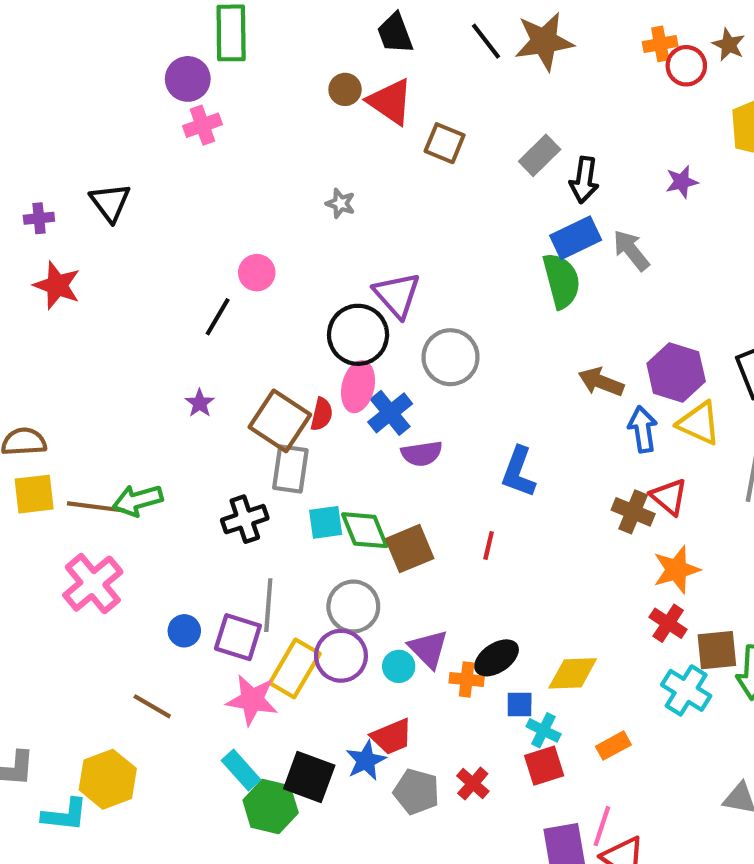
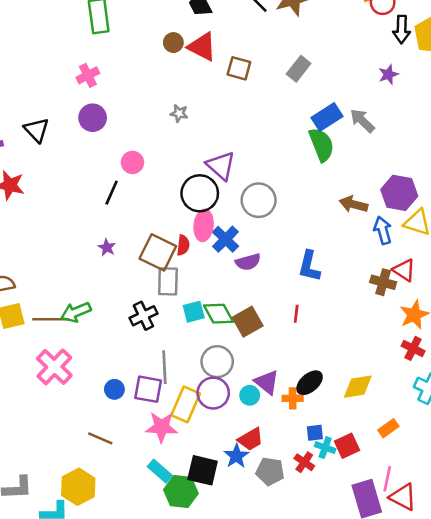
purple circle: (188, 79) -> (93, 118), moved
black arrow: (584, 180) -> (402, 29), moved
blue square: (520, 704) -> (315, 433), moved
cyan cross: (543, 730) -> (325, 448), moved

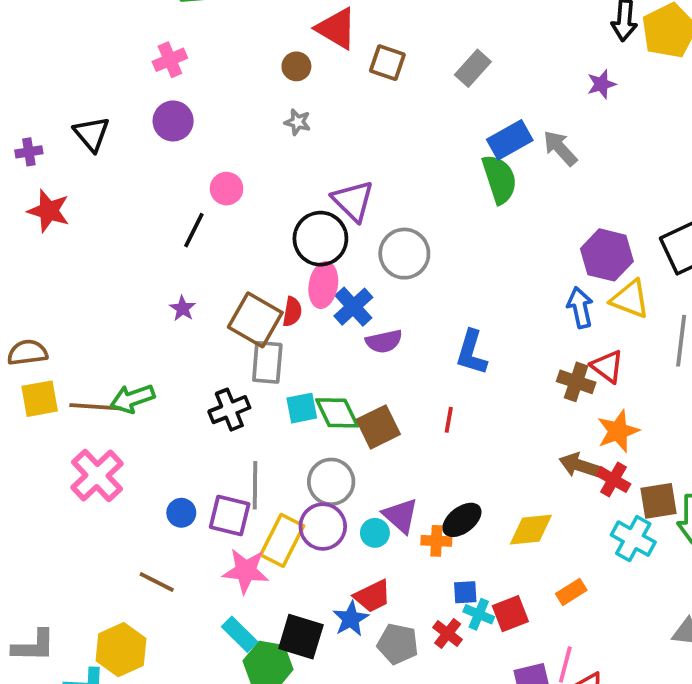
brown circle: (173, 43) -> (296, 66), moved
brown arrow: (353, 204) -> (580, 465), moved

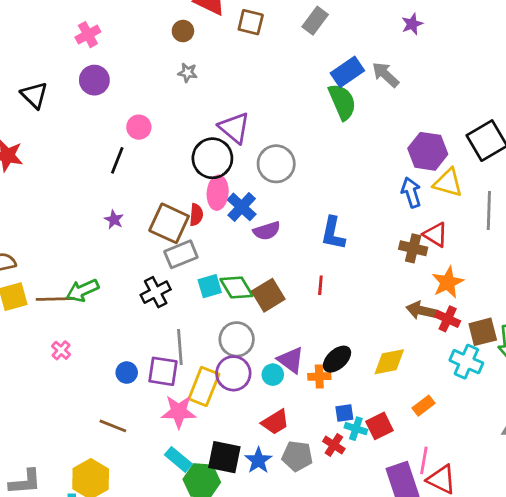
gray rectangle: (267, 362) -> (181, 254), turned 68
pink cross: (97, 476) -> (61, 350), size x0.5
blue star: (351, 619) -> (258, 460), moved

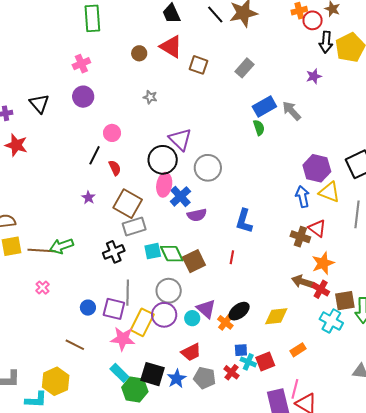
brown circle: (183, 31) -> (139, 53), moved
green semicircle: (342, 102) -> (259, 128), size x0.6
red semicircle: (196, 215) -> (115, 168), moved, turned -35
orange cross: (319, 376) -> (225, 322), turned 35

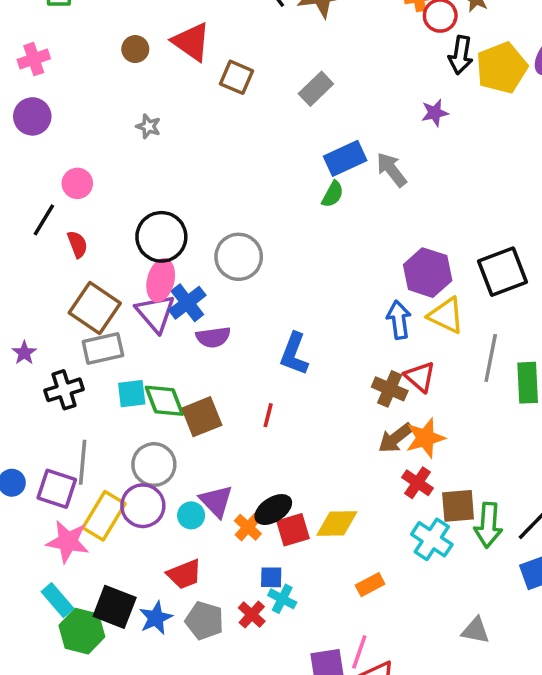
green semicircle: (259, 128) -> (333, 194), turned 42
purple triangle: (180, 139) -> (155, 313), moved
purple star: (88, 197) -> (24, 353), moved
brown arrow: (302, 282) -> (396, 438), moved, turned -60
red square: (265, 362) -> (293, 530), moved

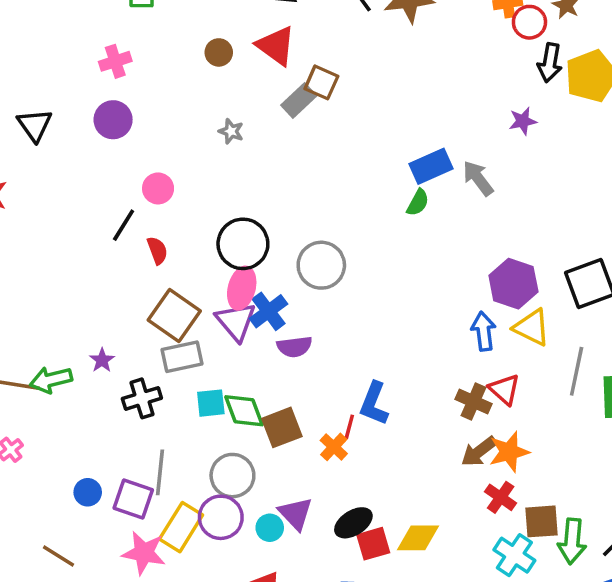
gray rectangle: (316, 89) -> (299, 100), moved
blue L-shape: (294, 354) -> (374, 404), moved
orange cross: (248, 527) -> (334, 447), moved

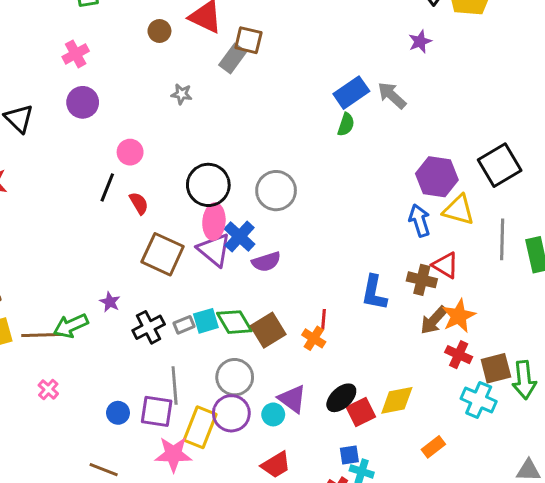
gray rectangle: (182, 357) -> (184, 325), moved, size x0.6
blue L-shape: (374, 404) -> (374, 293), moved

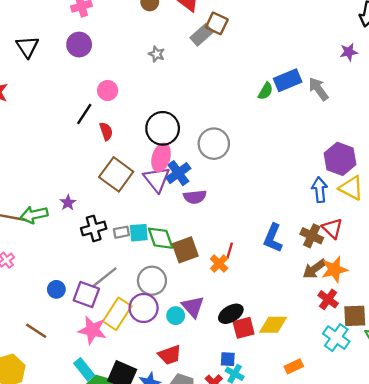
green semicircle: (346, 125) -> (266, 91), moved
gray line: (175, 385) -> (104, 277), turned 44

